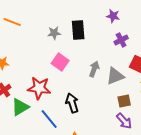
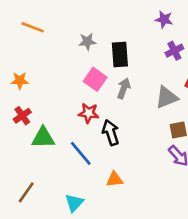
black rectangle: (78, 30) -> (120, 55), moved
gray arrow: (94, 69) -> (124, 88), moved
red star: (39, 88) -> (89, 113), moved, size x0.7
green triangle: (20, 107) -> (43, 138), turned 30

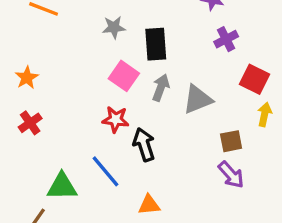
orange star: (20, 81) -> (27, 78), turned -30
gray triangle: (167, 97) -> (198, 99), moved
green triangle: (43, 138) -> (62, 186), moved

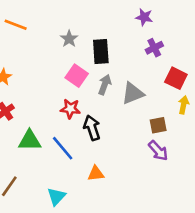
gray star: (114, 27) -> (69, 39), turned -30
green triangle: (62, 186) -> (30, 141), moved

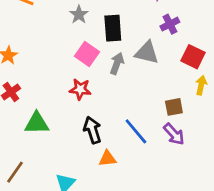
gray triangle: (133, 93) -> (147, 53), moved, turned 35
black arrow: (92, 128) -> (92, 130), moved
blue line: (63, 148) -> (136, 131), moved

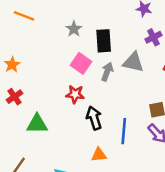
black arrow: (92, 130) -> (94, 118), moved
blue line: (136, 131) -> (124, 131), turned 45

